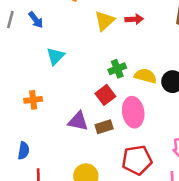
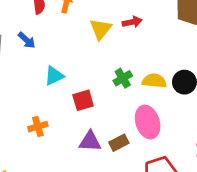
cyan triangle: (55, 56) -> (54, 76), turned 30
red square: (105, 95) -> (83, 100), moved, turned 30

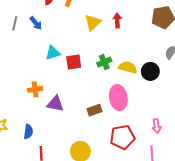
red arrow: (132, 22) -> (117, 21), turned -88
red square: (83, 100) -> (74, 62), moved
purple triangle: (90, 141) -> (55, 104), moved

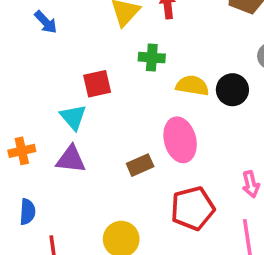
blue arrow: (36, 23) -> (46, 22), moved
cyan triangle: (53, 53) -> (73, 117), moved, turned -49
green cross: (104, 62) -> (152, 58), moved, turned 32
orange cross: (35, 89) -> (22, 151), moved

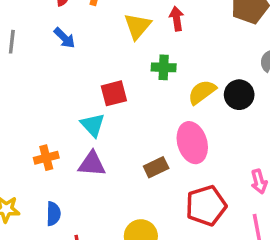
yellow semicircle: (192, 86) -> (202, 92), turned -44

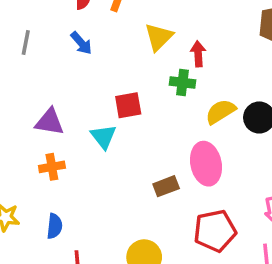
red arrow: (177, 19) -> (198, 54), moved
purple triangle: (92, 164) -> (50, 122), moved

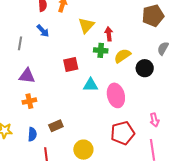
gray line: (26, 42) -> (20, 43), moved
yellow semicircle: (220, 112) -> (122, 56), moved
cyan triangle: (103, 137) -> (91, 85), moved, turned -49
brown rectangle: (166, 186) -> (56, 126), moved

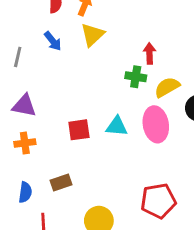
yellow triangle: (86, 25) -> (92, 35), moved
red square: (71, 65) -> (79, 130), moved
pink ellipse: (116, 95) -> (156, 124), moved

